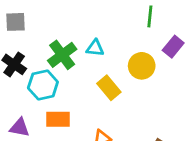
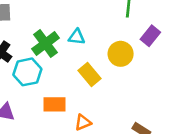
orange rectangle: (58, 119) -> (55, 104), moved

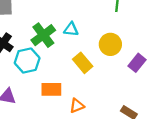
purple rectangle: (150, 36) -> (137, 63), moved

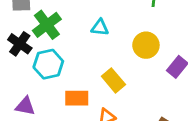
green cross: (43, 35) -> (47, 25), moved
yellow rectangle: (83, 63) -> (113, 80), moved

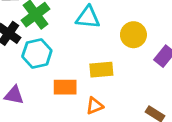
cyan triangle: (100, 28) -> (88, 17), size x1.4
yellow rectangle: (113, 80) -> (101, 70), turned -55

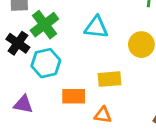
orange triangle: (95, 106) -> (103, 115), turned 30

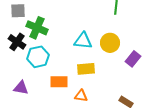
green cross: (44, 25) -> (37, 28), turned -30
cyan triangle: (96, 27) -> (83, 41), moved

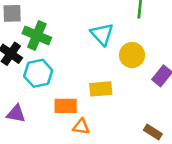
cyan triangle: (83, 41) -> (102, 34), moved, turned 42
orange triangle: (81, 96) -> (81, 127), moved

